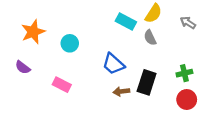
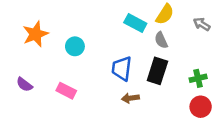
blue trapezoid: (113, 64) -> (122, 69), turned 55
purple semicircle: (23, 67) -> (24, 85), moved
black rectangle: (147, 82) -> (157, 71), moved

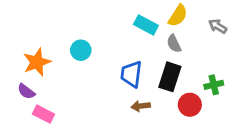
orange star: (35, 34) -> (37, 62), moved
pink rectangle: (66, 91) -> (43, 114), moved
red circle: (201, 107) -> (190, 105), moved

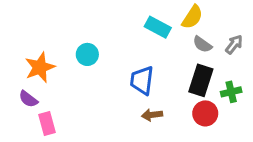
gray arrow: (218, 26) -> (234, 44), moved, turned 96
gray semicircle: (174, 44) -> (202, 44), moved, turned -30
black rectangle: (170, 77) -> (201, 80), moved
pink rectangle: (43, 114) -> (47, 124), turned 48

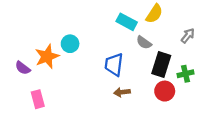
gray semicircle: (202, 44) -> (144, 43), moved
orange star: (40, 67) -> (47, 56), moved
purple semicircle: (28, 99) -> (23, 68), moved

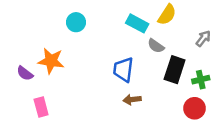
cyan circle: (70, 44) -> (76, 22), moved
orange star: (47, 56) -> (51, 61), turned 30
red circle: (165, 91) -> (194, 108), moved

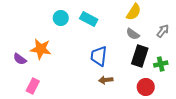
cyan rectangle: (137, 23) -> (89, 19), moved
gray semicircle: (156, 46) -> (133, 34), moved
pink rectangle: (41, 107) -> (33, 86), turned 42
red circle: (194, 108) -> (146, 87), moved

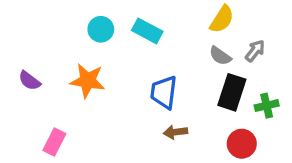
gray arrow: (163, 31) -> (255, 51), moved
orange star: (41, 49) -> (88, 81), moved
purple semicircle: (20, 59) -> (29, 81), moved

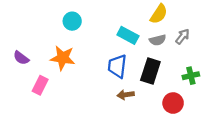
cyan rectangle: (147, 31) -> (128, 35), moved
gray semicircle: (220, 56) -> (158, 40), turned -49
black rectangle: (232, 92) -> (150, 71), moved
pink rectangle: (54, 142) -> (40, 85), moved

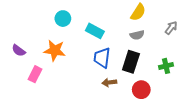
cyan rectangle: (128, 35) -> (95, 31), moved
gray arrow: (183, 37) -> (171, 28), moved
red circle: (173, 103) -> (141, 90), moved

